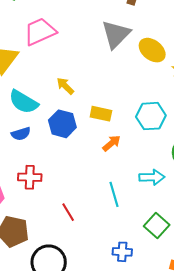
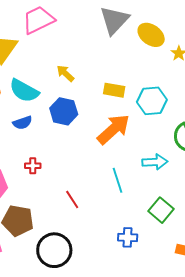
yellow rectangle: (101, 114) -> (114, 90), moved
orange arrow: (112, 143) -> (113, 129), size x1.8
red cross: (30, 177) -> (33, 166), size x0.7

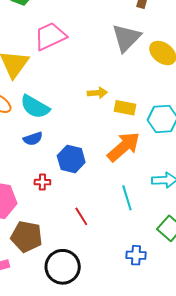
yellow arrow: (65, 73) -> (97, 93), moved, turned 132
blue hexagon: (64, 111) -> (71, 159), moved

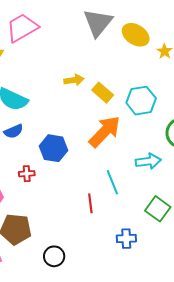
yellow rectangle: (125, 108) -> (103, 93), turned 35
red line: (81, 216) -> (90, 203), moved, turned 30
black circle: (63, 267) -> (54, 256), size x0.6

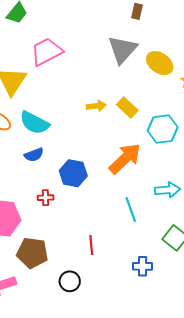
yellow rectangle: (103, 93) -> (127, 108), moved
red line: (90, 203) -> (91, 245), moved

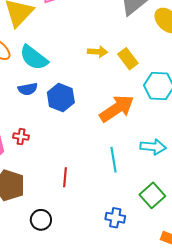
blue hexagon: (73, 173) -> (61, 97), moved
red cross: (46, 198) -> (21, 137), moved
red line: (91, 245) -> (65, 177), moved

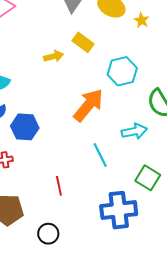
yellow rectangle: (128, 59) -> (83, 42), moved
blue hexagon: (61, 97) -> (25, 127), moved
blue cross: (115, 218) -> (119, 210), size x1.8

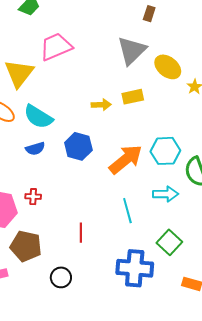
yellow rectangle: (83, 42) -> (133, 97), turned -60
cyan hexagon: (122, 71) -> (165, 151), moved
blue hexagon: (25, 127) -> (78, 146), moved

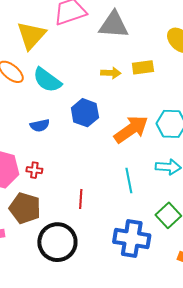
gray triangle: (132, 51) -> (114, 25), moved, turned 44
blue semicircle: (35, 149) -> (40, 125), moved
red cross: (33, 197) -> (34, 170), moved
black circle: (61, 277) -> (57, 242), size x1.8

